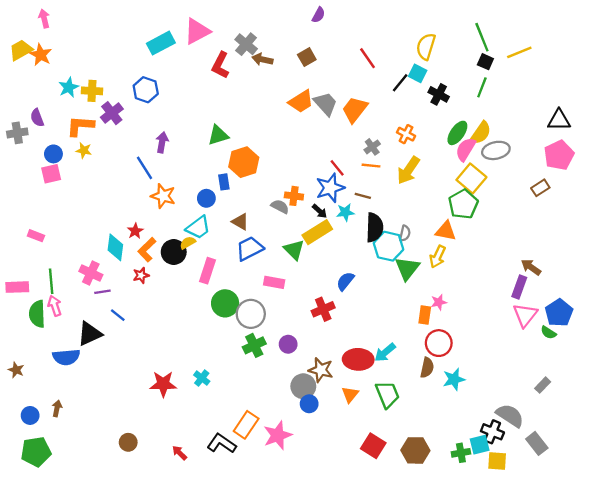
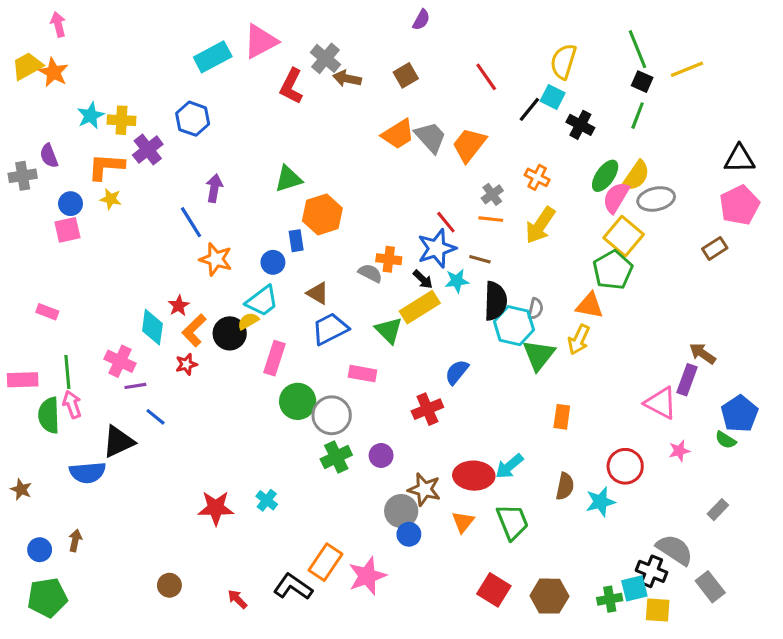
pink star: (439, 302) -> (679, 451), moved
pink triangle: (525, 315) -> (661, 403), moved, turned -40
red circle: (439, 343) -> (625, 466), moved

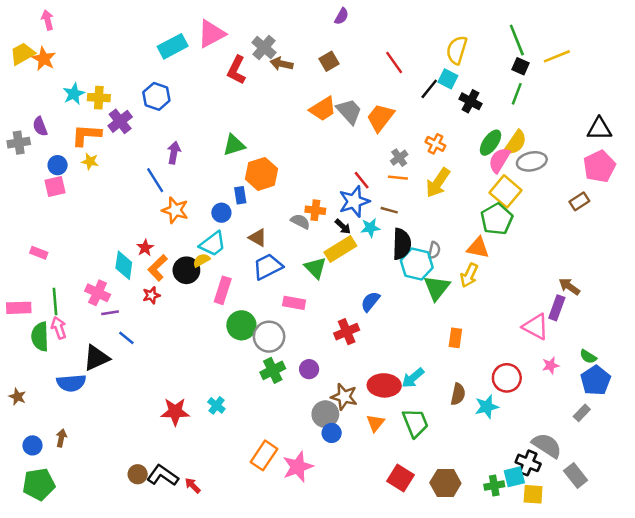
blue pentagon: (740, 414) -> (596, 380), moved
black L-shape: (293, 587) -> (163, 475), moved

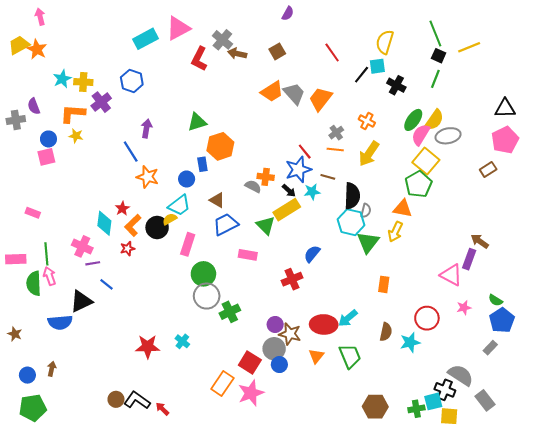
cyan square: (448, 79) -> (377, 66), turned -35
black semicircle: (402, 244) -> (352, 196), moved
gray circle: (269, 337) -> (207, 296), moved
purple circle: (309, 369) -> (275, 324), moved
red square: (400, 478) -> (250, 362), moved

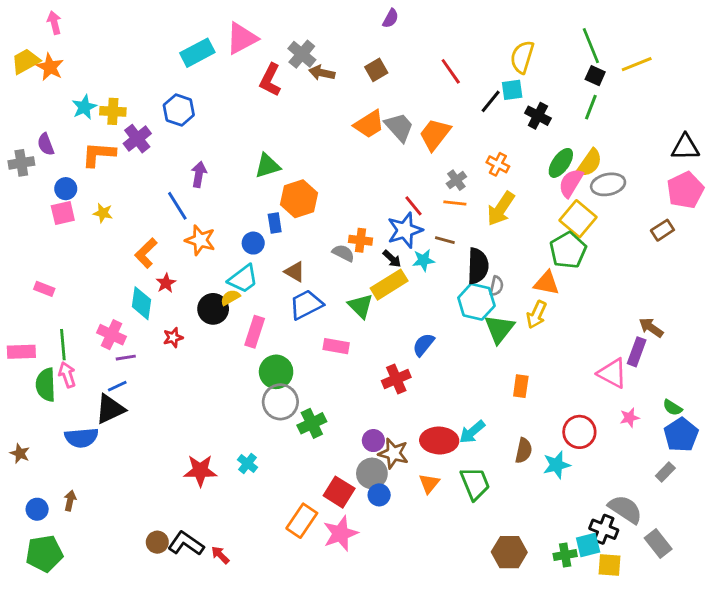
yellow star: (76, 136) -> (103, 213), moved
orange L-shape: (133, 225) -> (146, 253), moved
blue line: (106, 284) -> (117, 386), moved, turned -64

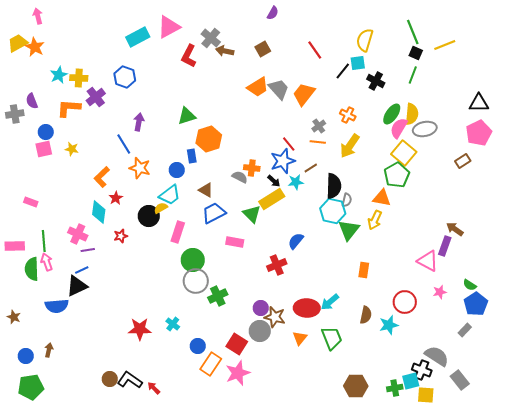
yellow semicircle: (589, 163) -> (412, 114), turned -30
brown line: (445, 240) -> (311, 168), turned -48
blue circle: (379, 495) -> (198, 346), moved

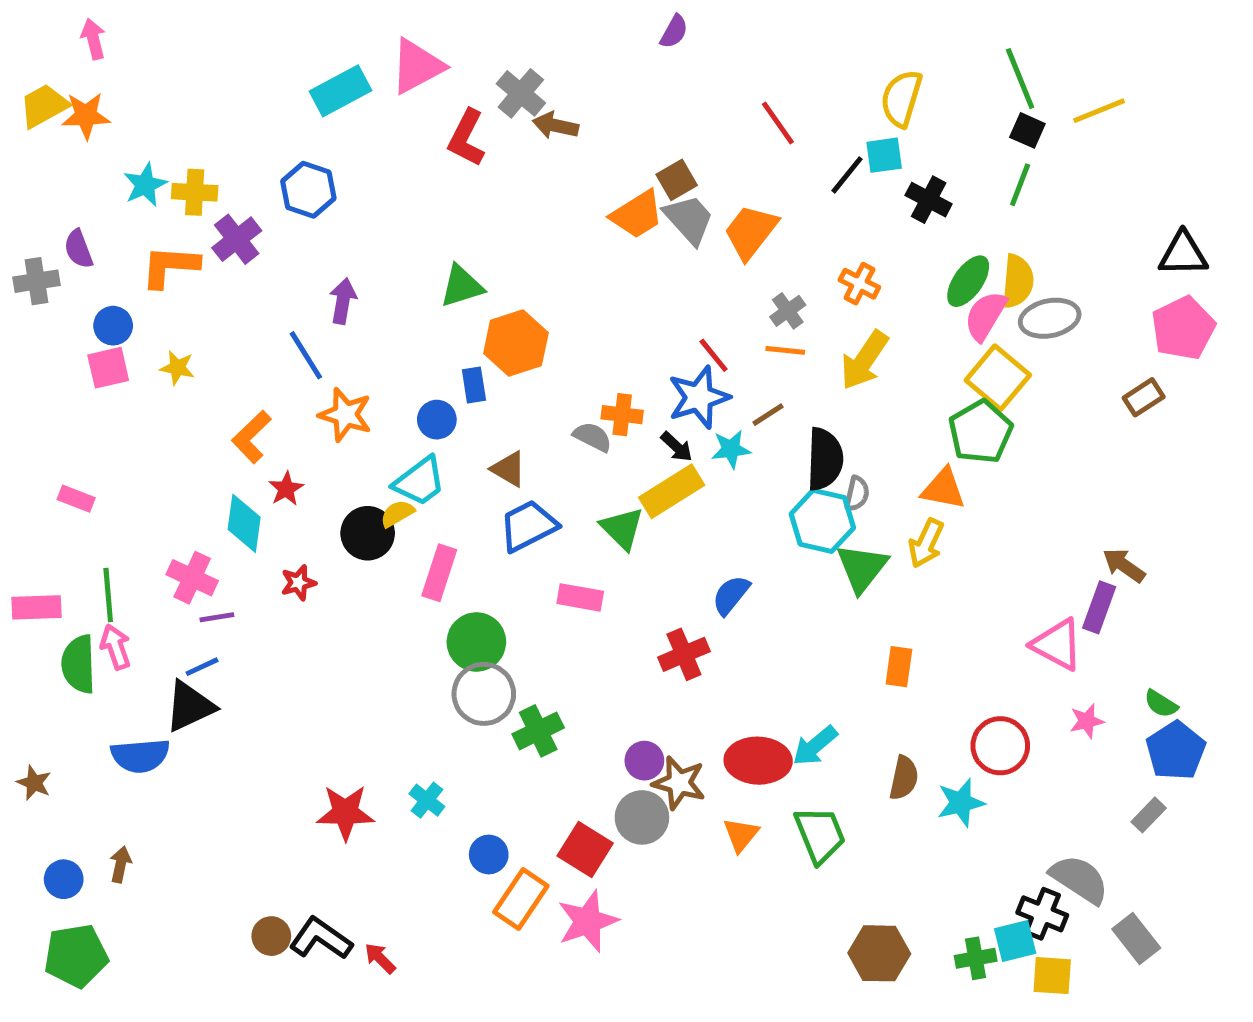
orange star: (35, 47) -> (86, 116), turned -30
brown square: (263, 49) -> (677, 180), moved

